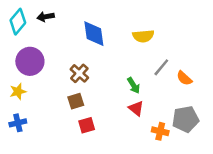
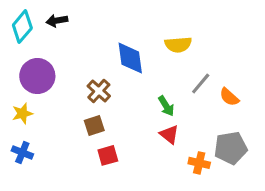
blue diamond: (94, 34) -> (130, 58), moved
blue cross: (18, 123) -> (22, 152), turned 35

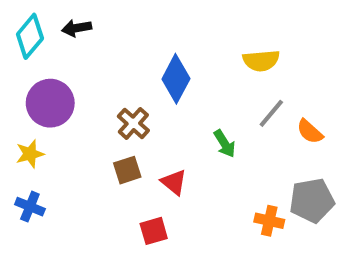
yellow semicircle: (178, 45) -> (261, 61), moved
blue diamond: (130, 58) -> (176, 79), turned 36
red triangle: (169, 134) -> (174, 182), moved
red square: (108, 155) -> (154, 231), moved

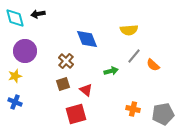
cyan diamond: (30, 36) -> (15, 18), turned -55
blue diamond: (176, 79) -> (87, 39), turned -50
green arrow: (225, 144) -> (111, 71), turned -72
gray pentagon: (312, 200) -> (163, 114), moved
red square: (154, 231) -> (76, 114), size x1.5

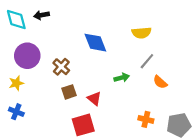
brown cross: (66, 61) -> (61, 67), moved
orange semicircle: (153, 65) -> (160, 82), moved

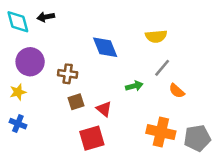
brown cross: (61, 67) -> (68, 74), turned -35
orange cross: (146, 119) -> (161, 132), size x1.6

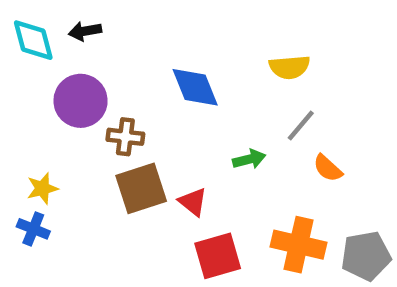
purple circle: (30, 62) -> (81, 101), moved
yellow star: (18, 92) -> (42, 188), moved
brown square: (76, 102) -> (141, 188), size x1.6
red square: (92, 138) -> (218, 256), moved

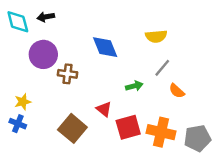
brown square: (141, 188) -> (72, 128), moved, turned -32
red square: (218, 256) -> (128, 127), moved

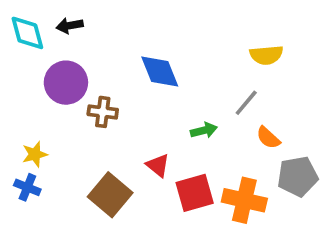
yellow semicircle: (156, 36) -> (266, 55), moved
gray pentagon: (197, 138) -> (298, 176), moved

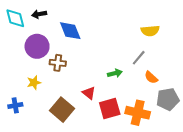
blue diamond: (160, 72) -> (70, 31), moved
yellow star: (35, 154) -> (34, 83), moved
blue cross: (27, 187) -> (15, 105), turned -32

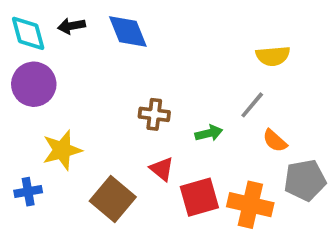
blue diamond: (70, 31) -> (128, 32), moved
purple circle: (37, 46) -> (34, 84), moved
brown cross: (58, 63) -> (154, 114), moved
yellow star: (34, 83) -> (62, 150), size x1.5

